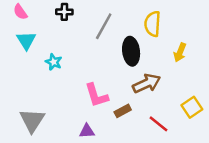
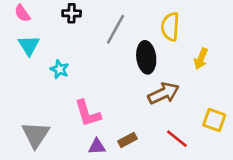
pink L-shape: (97, 95) -> (88, 113), moved
yellow square: (192, 107) -> (214, 120), turned -36
brown rectangle: (123, 111) -> (128, 140), moved

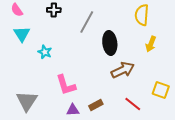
yellow semicircle: (170, 27) -> (142, 15), moved

